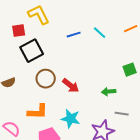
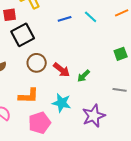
green arrow: (109, 92) -> (84, 76), moved, turned -40
gray line: (122, 114) -> (120, 90), moved

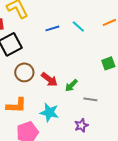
gray line: (120, 90) -> (90, 99), moved
purple star: (94, 116) -> (81, 125), size x0.6

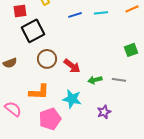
cyan line: (78, 26) -> (101, 13), turned -48
green arrow: (71, 85) -> (95, 80), moved, turned 32
gray line: (90, 99) -> (119, 80), moved

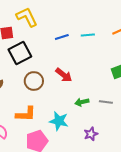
red arrow: (72, 66) -> (64, 75), moved

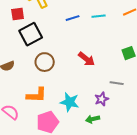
red arrow: (64, 75) -> (87, 59), moved
green arrow: (82, 102) -> (93, 119), moved
purple star: (91, 134) -> (102, 99), moved

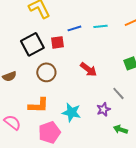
red square: (18, 14) -> (57, 42), moved
gray line: (117, 83) -> (118, 93), turned 40
green arrow: (93, 119) -> (120, 129), moved, turned 32

